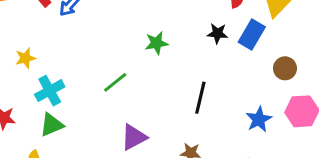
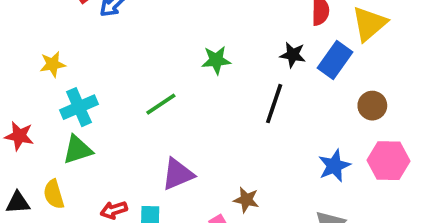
black line: (200, 98) -> (274, 104), moved

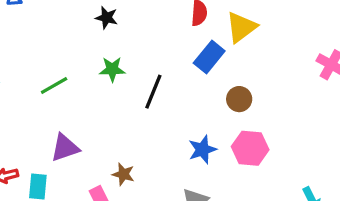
black star: (293, 55) -> (107, 18), moved
green star: (216, 60) -> (112, 69), moved

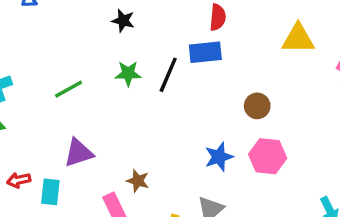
yellow triangle: (241, 27) -> (298, 39), moved, turned 36
blue rectangle: (209, 57) -> (205, 52), moved, turned 44
black line: (153, 92) -> (168, 75), moved

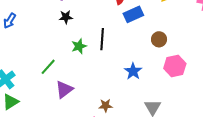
blue rectangle: (205, 52) -> (133, 14), moved
purple triangle: (78, 153) -> (64, 89), moved
blue star: (219, 157) -> (133, 71), moved

